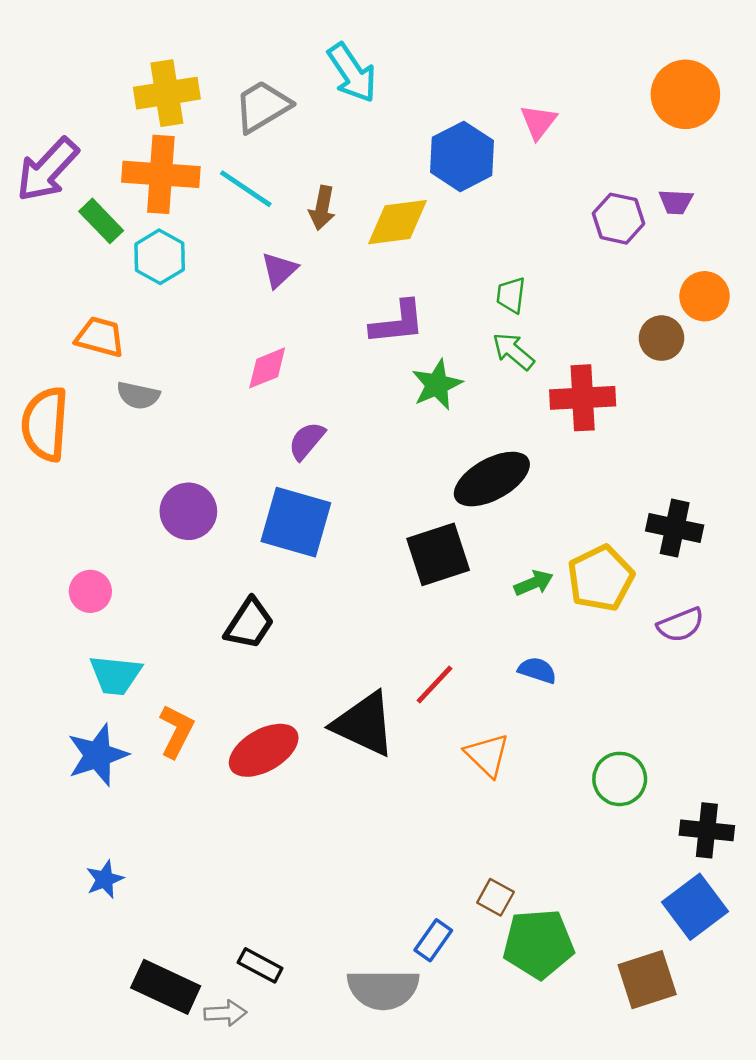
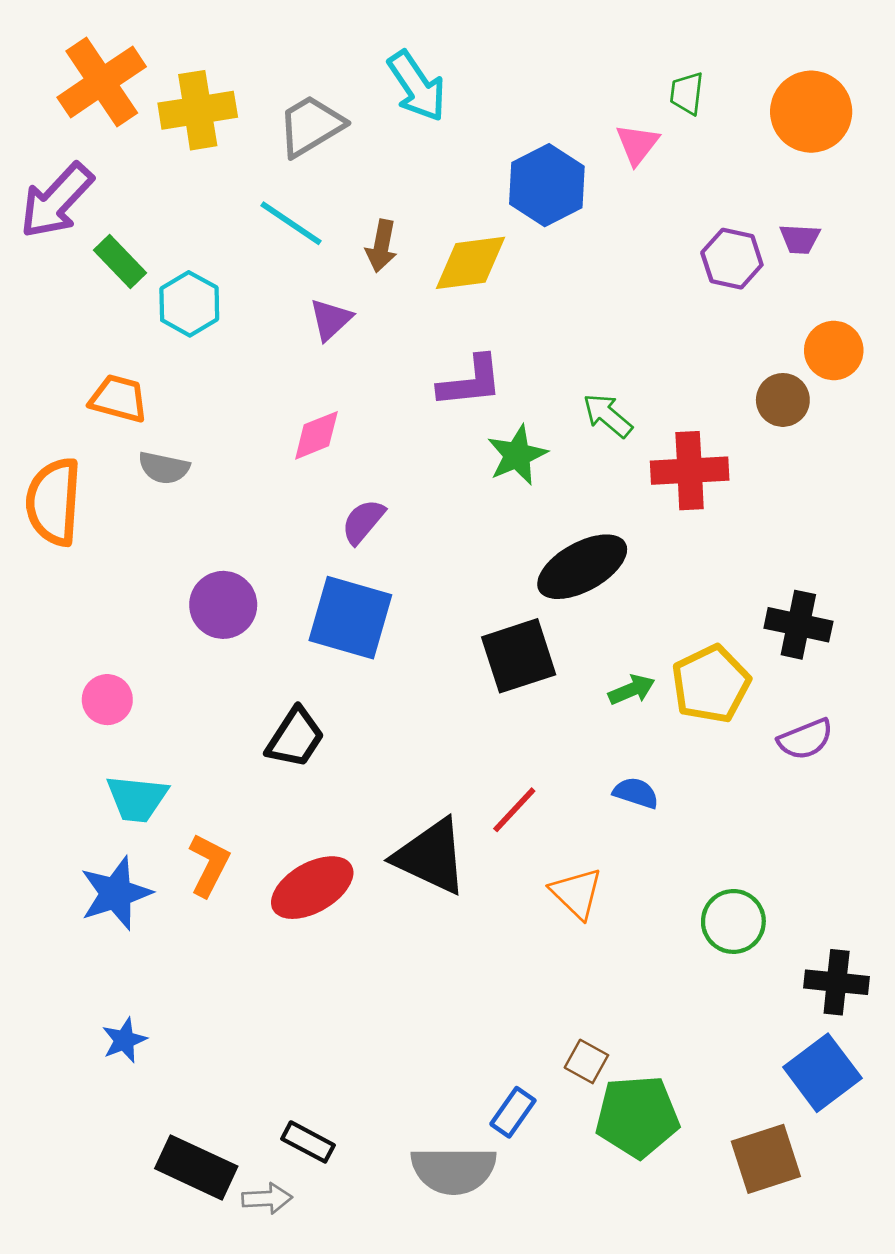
orange cross: (161, 174) -> (102, 82), moved, turned -38
green trapezoid: (511, 295) -> (687, 93), moved

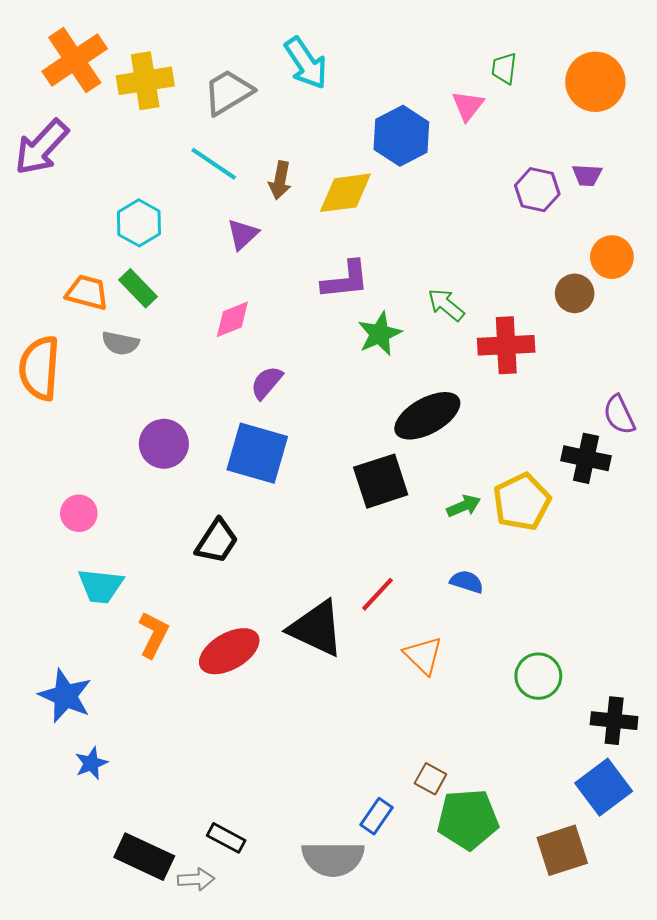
green rectangle: (120, 261) -> (138, 288), moved
purple semicircle: (805, 739) -> (619, 415), moved, turned 87
blue star: (116, 893) -> (65, 696), moved, turned -30

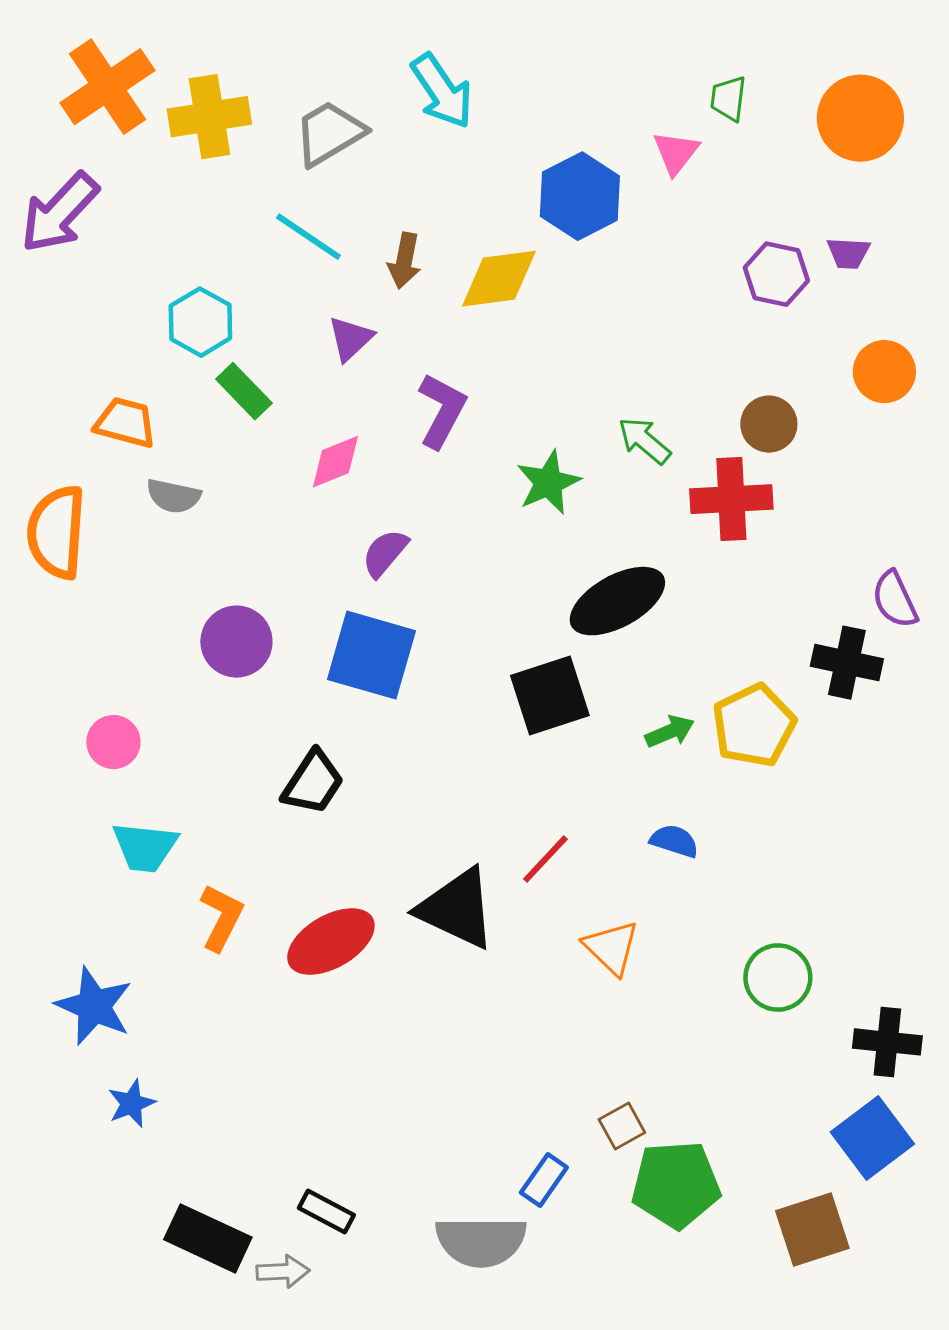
purple L-shape: (345, 280) -> (442, 411), moved, turned -56
green rectangle: (138, 288) -> (244, 391), moved
brown circle: (575, 293) -> (769, 424), moved
brown square: (430, 779) -> (622, 1126), turned 32

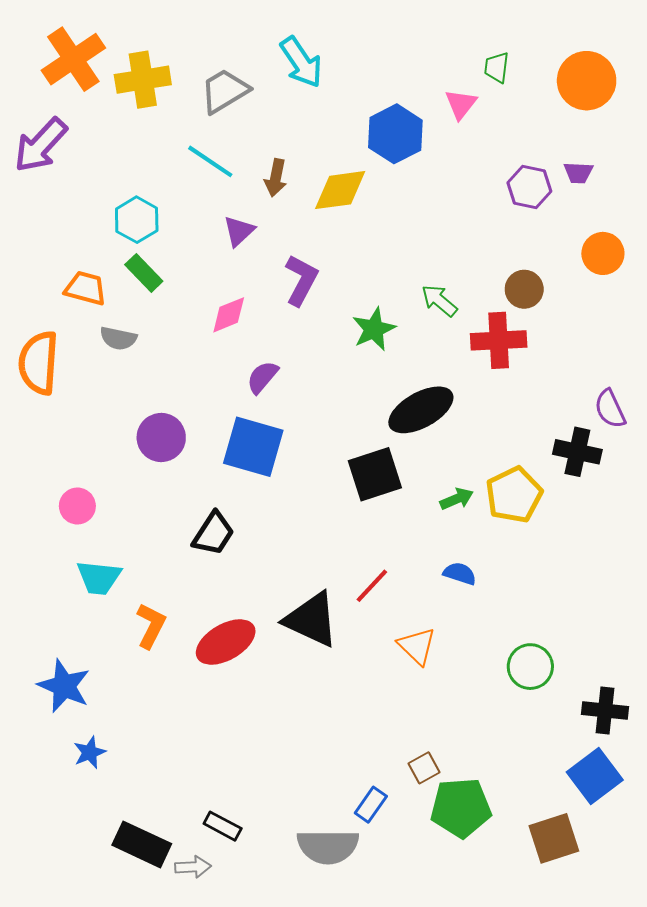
green rectangle: (244, 391) -> (144, 273), moved

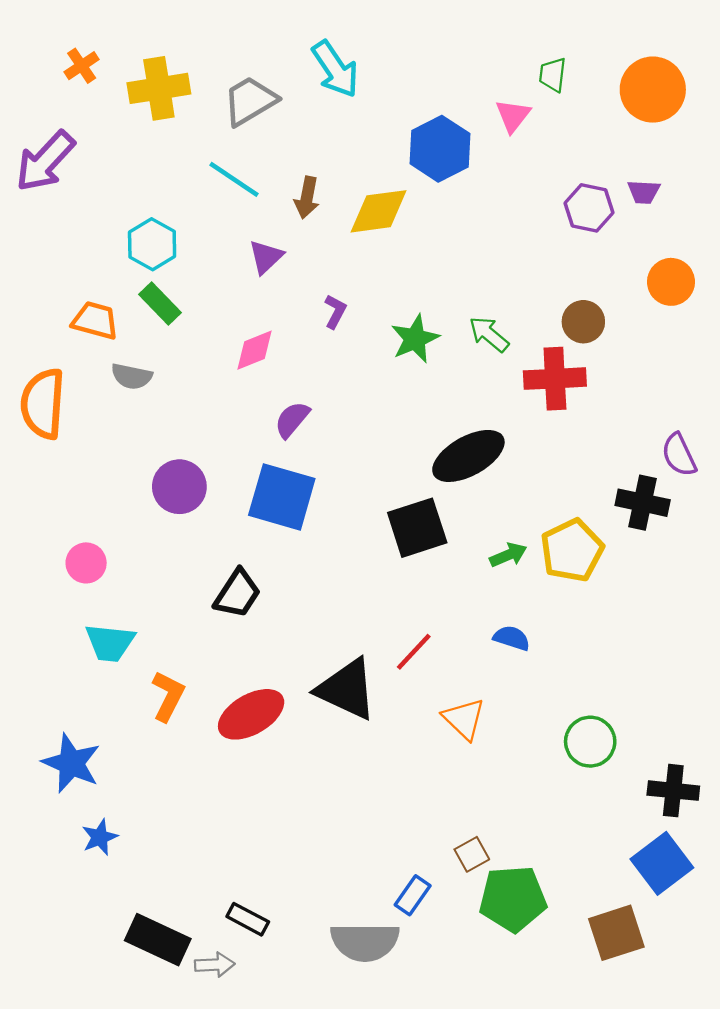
orange cross: (73, 59) -> (82, 66), size x0.5
purple L-shape: (301, 280) -> (335, 311), size x0.6
green star: (374, 329) -> (415, 339), moved

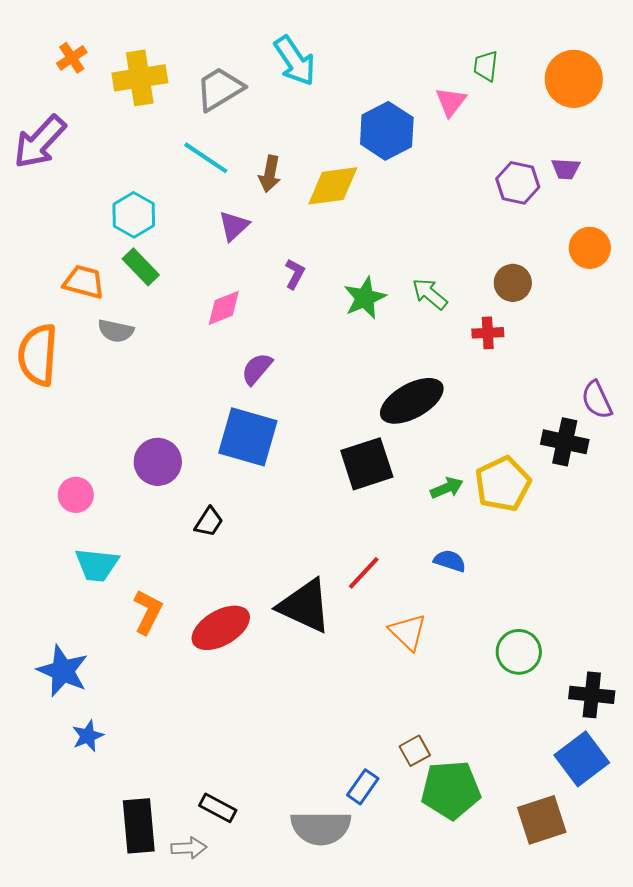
red cross: (555, 379) -> (488, 333), size x0.6
purple circle: (179, 487) -> (158, 462), moved
black trapezoid: (237, 594) -> (209, 522), size x0.7
black rectangle: (158, 940) -> (139, 826), turned 60

